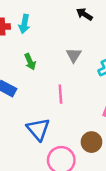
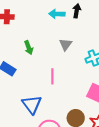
black arrow: (84, 14) -> (77, 11), turned 64
cyan arrow: (24, 24) -> (57, 14), moved, turned 77

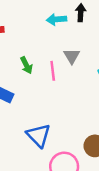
pink line: (52, 76) -> (53, 71), moved

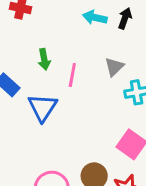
gray triangle: (72, 56) -> (114, 67), moved
blue triangle: (38, 135) -> (43, 107), moved

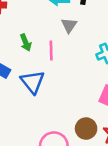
gray triangle: (114, 67) -> (69, 25), moved

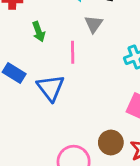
green arrow: (26, 43) -> (39, 32), moved

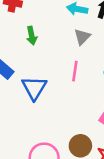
pink line: (73, 52) -> (75, 71), moved

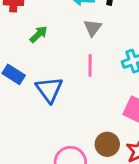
green arrow: (32, 36) -> (39, 34), turned -114

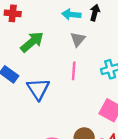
green arrow: (39, 34) -> (32, 42), size x1.5

